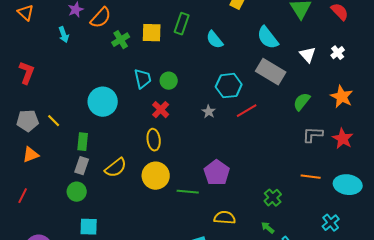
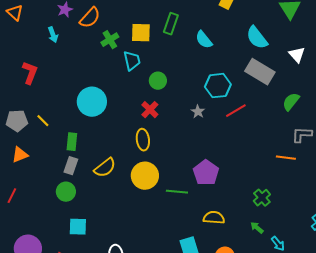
red L-shape: (27, 73) -> (30, 73), moved
cyan trapezoid: (143, 79) -> (132, 61), moved
orange line: (311, 177) -> (286, 158), moved

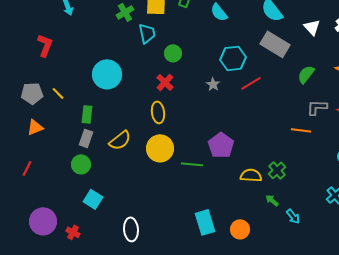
yellow semicircle: (214, 218) -> (251, 175), moved
cyan square: (78, 227) -> (93, 199), turned 30

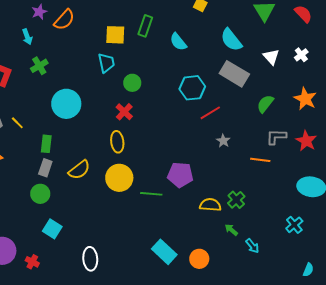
green cross: (125, 12) -> (39, 66), moved
gray star: (213, 84) -> (223, 141), moved
purple pentagon: (221, 145) -> (180, 175), turned -30
cyan rectangle: (205, 222) -> (164, 252), turned -30

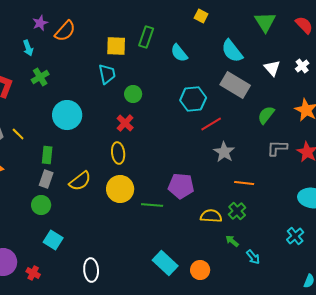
gray star: (223, 141) -> (224, 152), size x1.5
orange line: (260, 160) -> (244, 183), moved

